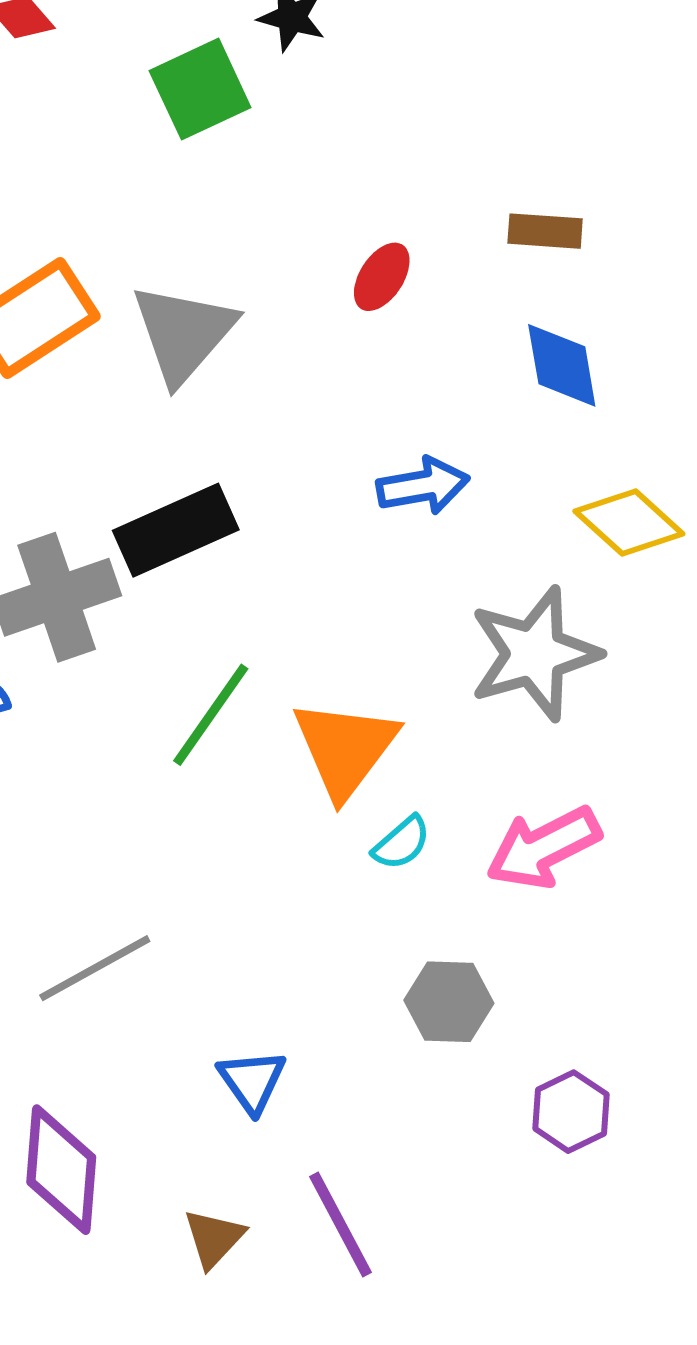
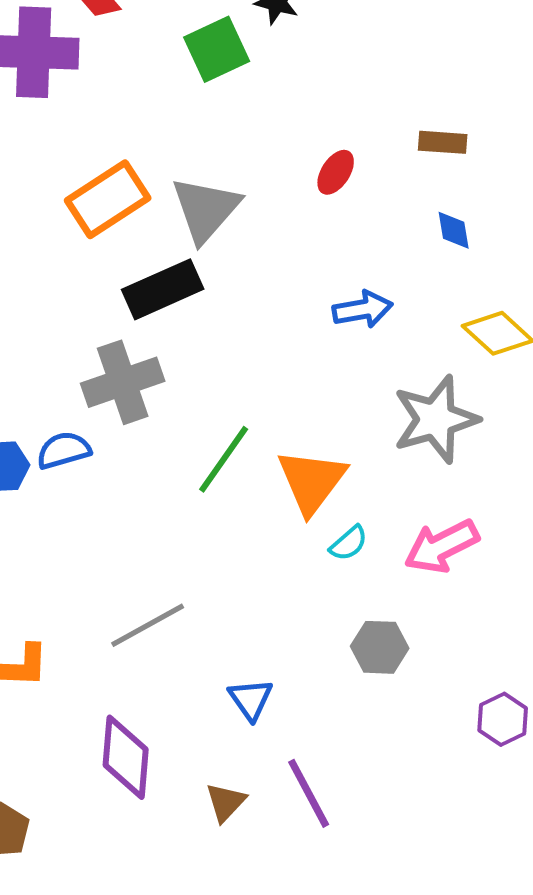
blue diamond: (562, 365) -> (454, 230), size x0.7
black rectangle: (176, 530) -> (163, 289), moved
purple hexagon: (571, 1112) -> (503, 719), moved

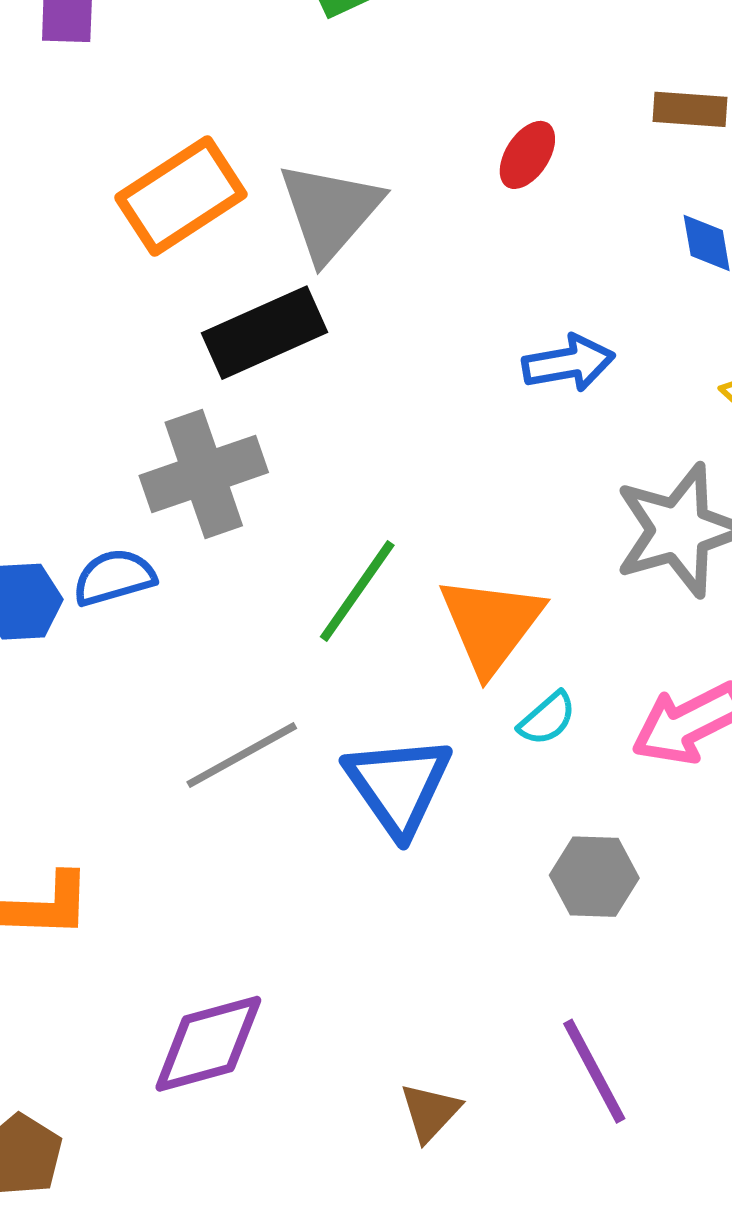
gray line: (148, 625) -> (242, 755), moved
blue triangle: (251, 699) -> (398, 785), moved, size x1.6
purple diamond: (126, 757) -> (208, 1044), turned 70
purple line: (309, 793) -> (594, 1071), moved
brown triangle: (226, 802) -> (430, 1112), moved

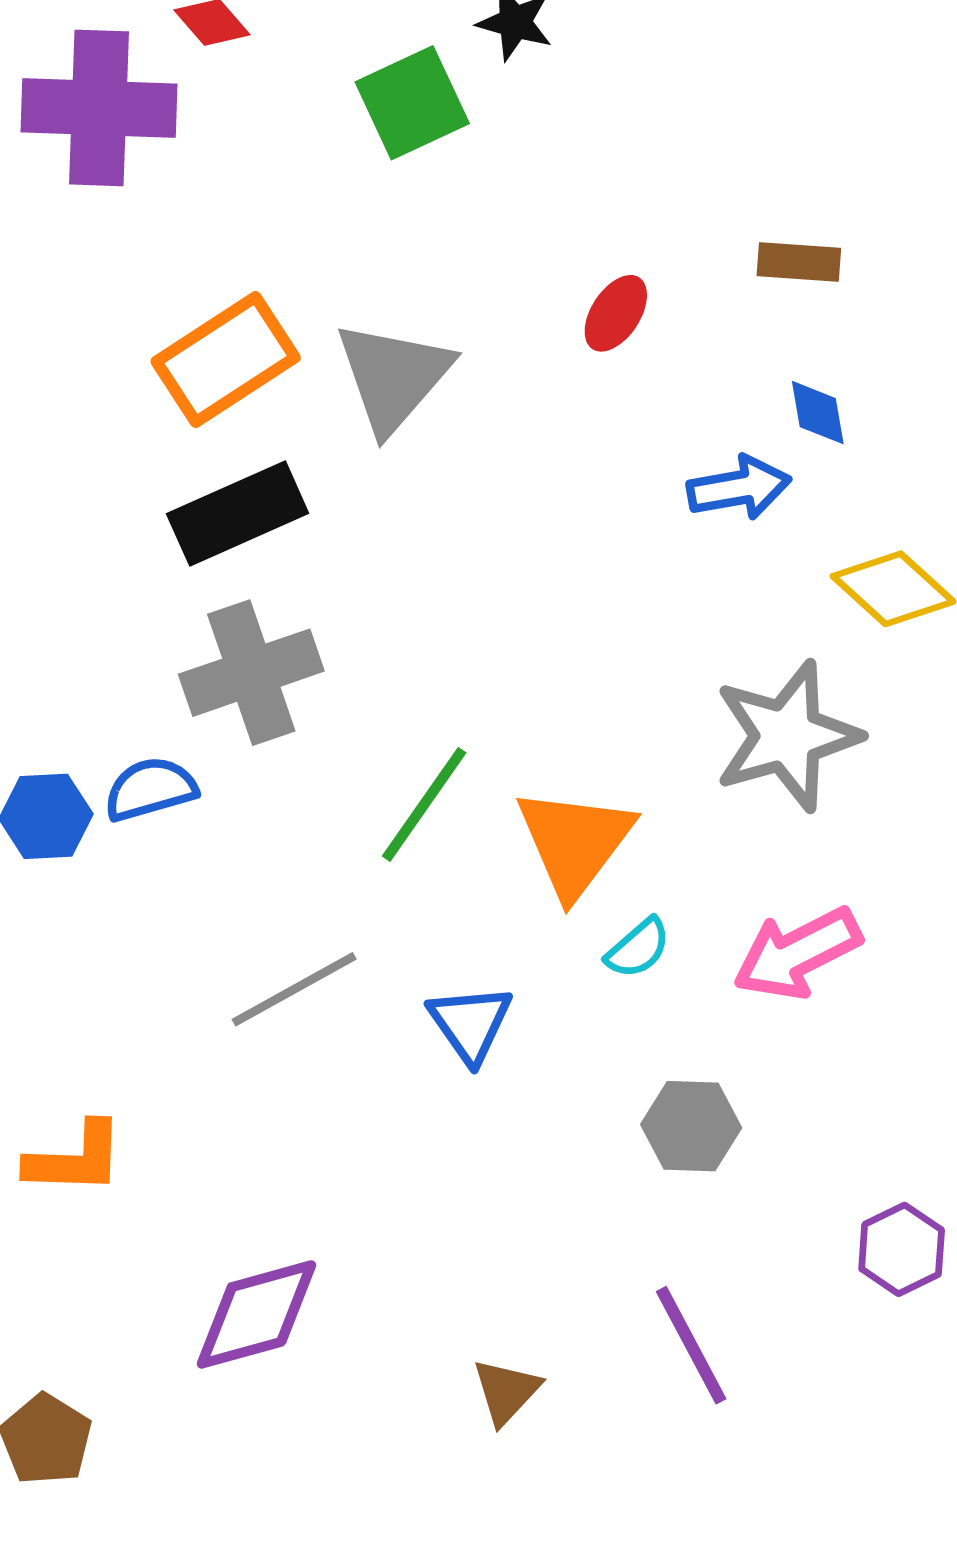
black rectangle: (265, 333) -> (238, 514), moved
blue arrow: (568, 363) -> (739, 488), moved
blue triangle: (398, 785) -> (470, 1023), size x0.7

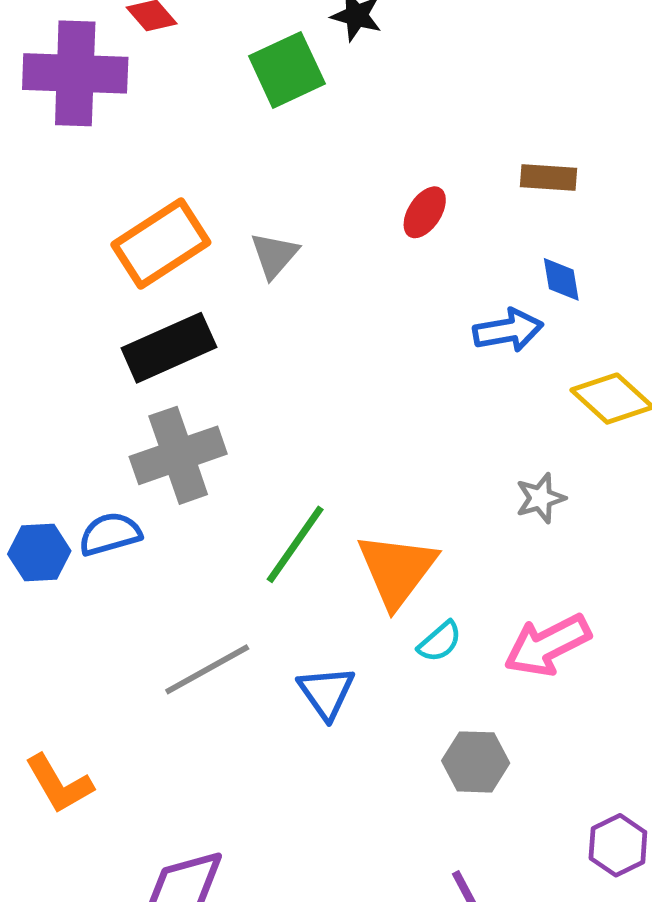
gray triangle: (393, 377) -> (274, 255), size x0.6
gray star: (787, 736) -> (540, 498), size x0.5
orange L-shape: (75, 1159) -> (59, 784), turned 58

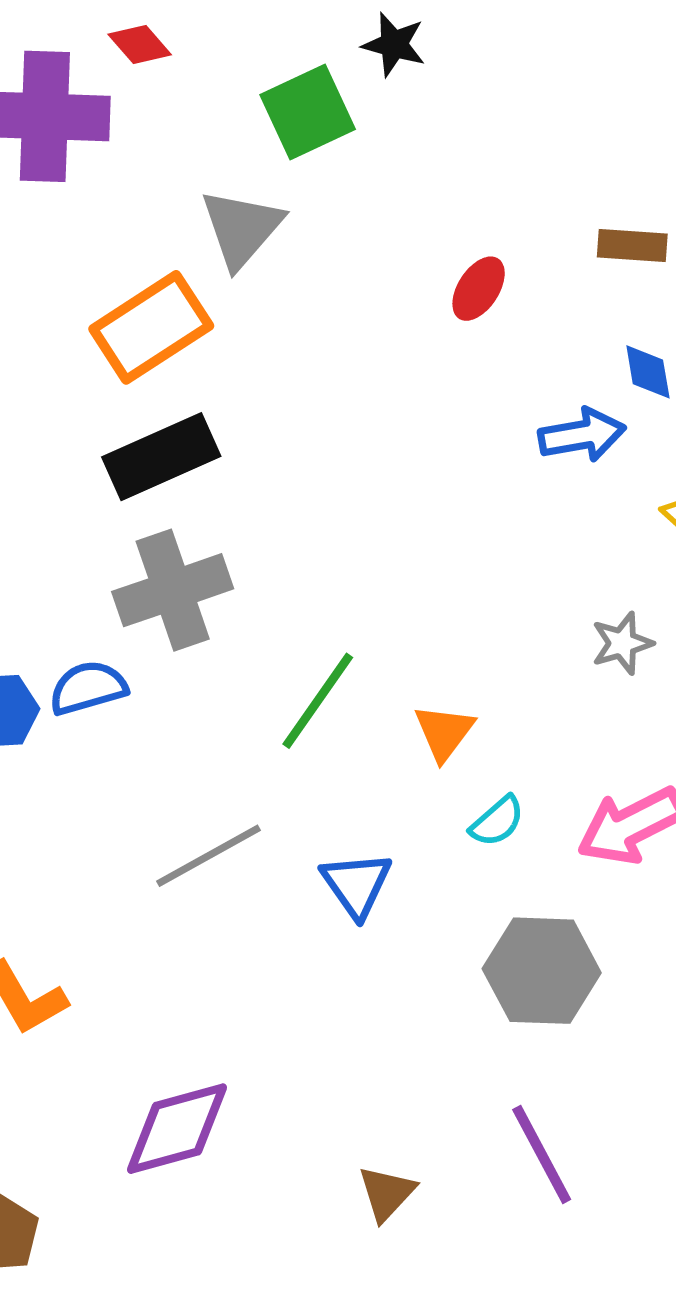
gray triangle: (274, 255) -> (242, 228), moved, size x1.4
orange triangle: (397, 570) -> (444, 732), size x0.6
gray hexagon: (476, 762) -> (542, 971), size x1.4

